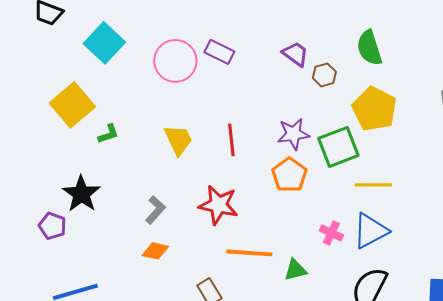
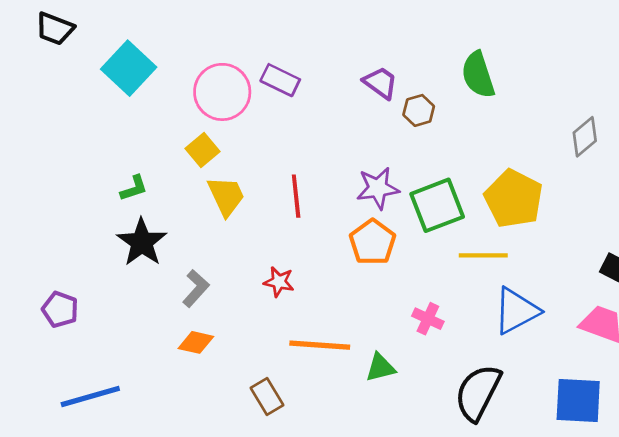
yellow square: (72, 105) -> (202, 150), moved, size x0.6
yellow pentagon: (374, 109) -> (514, 199), moved
black star: (81, 194) -> (142, 242), moved
red star: (218, 205) -> (279, 282), size x0.6
blue triangle: (370, 231) -> (516, 311), moved

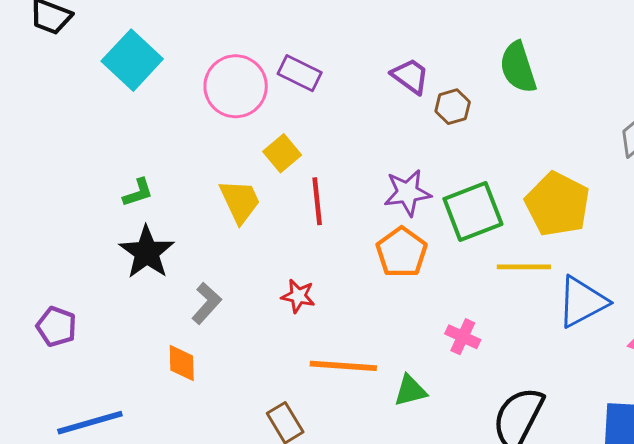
yellow square: (202, 150) -> (282, 153), moved
blue triangle: (516, 311) -> (582, 302), moved
orange diamond: (196, 342) -> (182, 363), moved, turned 76

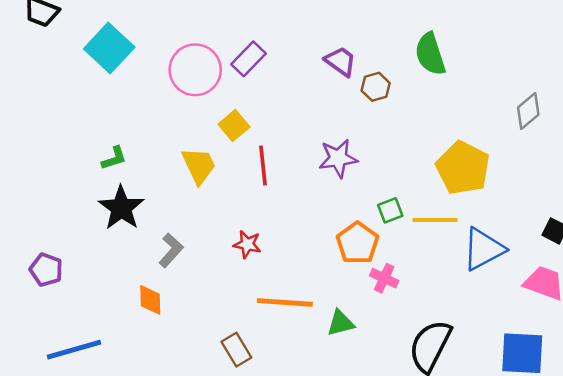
purple rectangle: (300, 73) -> (248, 59), turned -72
green square: (473, 212) -> (390, 210), moved, size x0.5
orange pentagon: (402, 252) -> (357, 243), moved

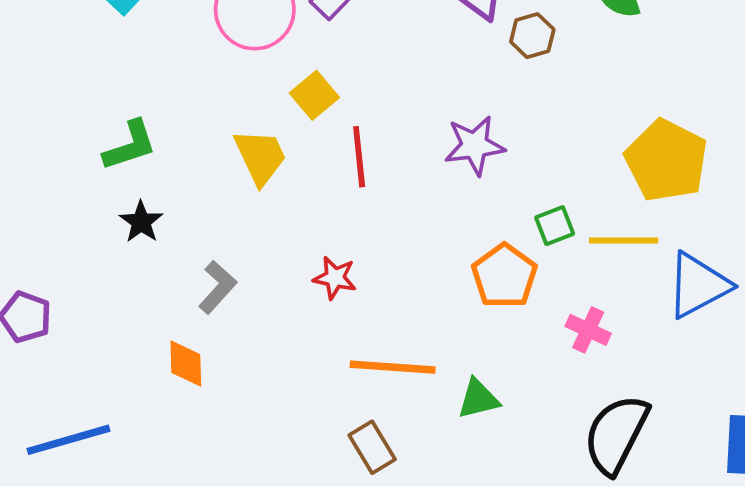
green L-shape: (114, 158) -> (130, 146), size x1.4
black star: (121, 208) -> (141, 222), size x0.6
pink cross: (384, 278) -> (588, 330), moved
brown rectangle: (236, 350) -> (372, 447), moved

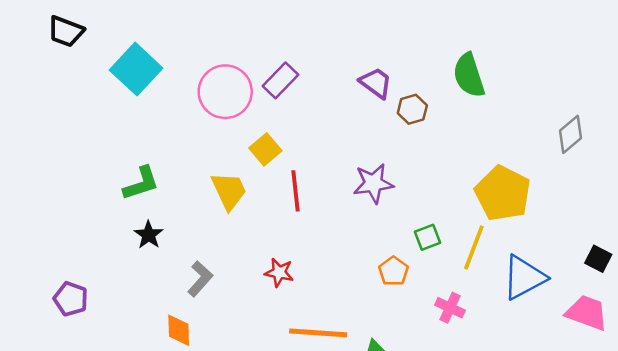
yellow line: (624, 241) -> (474, 247), turned -69
orange pentagon: (504, 276) -> (393, 271), size x0.7

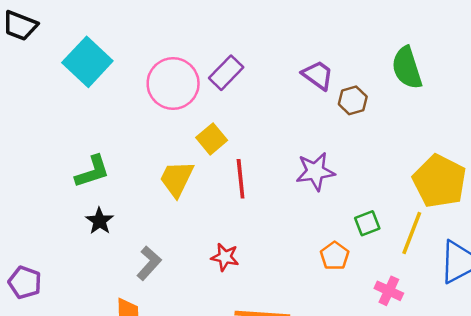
yellow trapezoid: (229, 191) -> (177, 179), turned -129

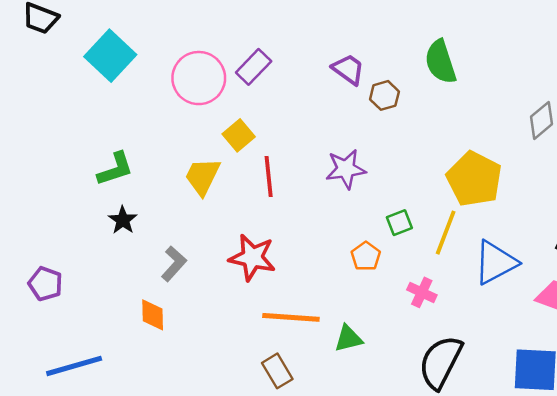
red star: (225, 257) -> (252, 258), size x1.6

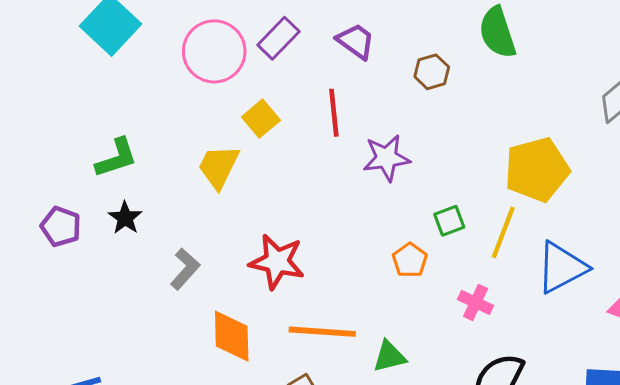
purple trapezoid: (348, 69) -> (356, 41), moved
red line: (269, 176) -> (334, 113), moved
yellow pentagon: (474, 179) -> (537, 170), turned 30
purple pentagon: (45, 284) -> (61, 227), moved
orange diamond: (153, 315) -> (232, 336), moved, size x1.4

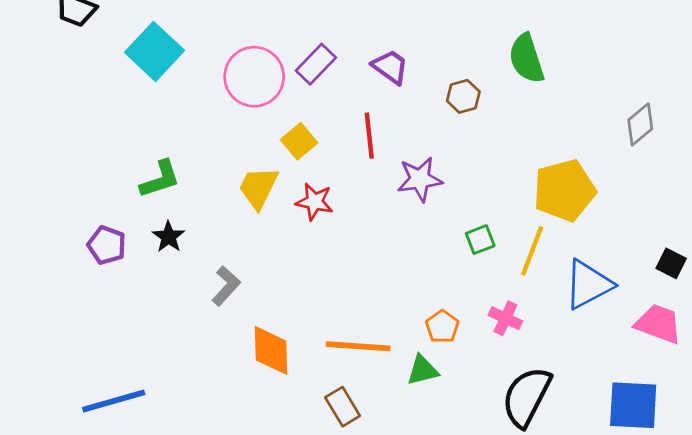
orange pentagon: (410, 260) -> (442, 327), moved
red star: (277, 262) -> (314, 202), moved, size x0.7

